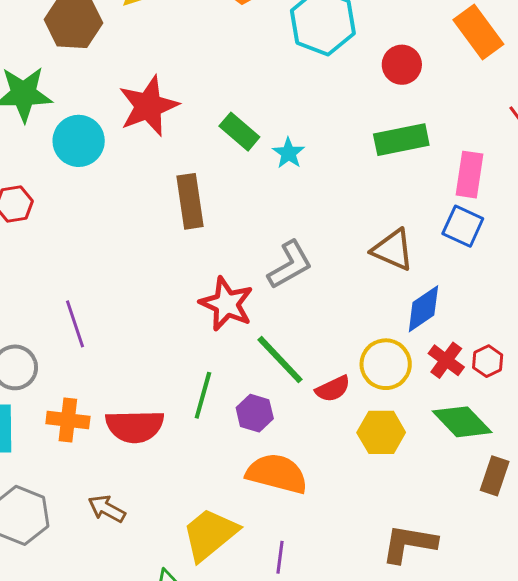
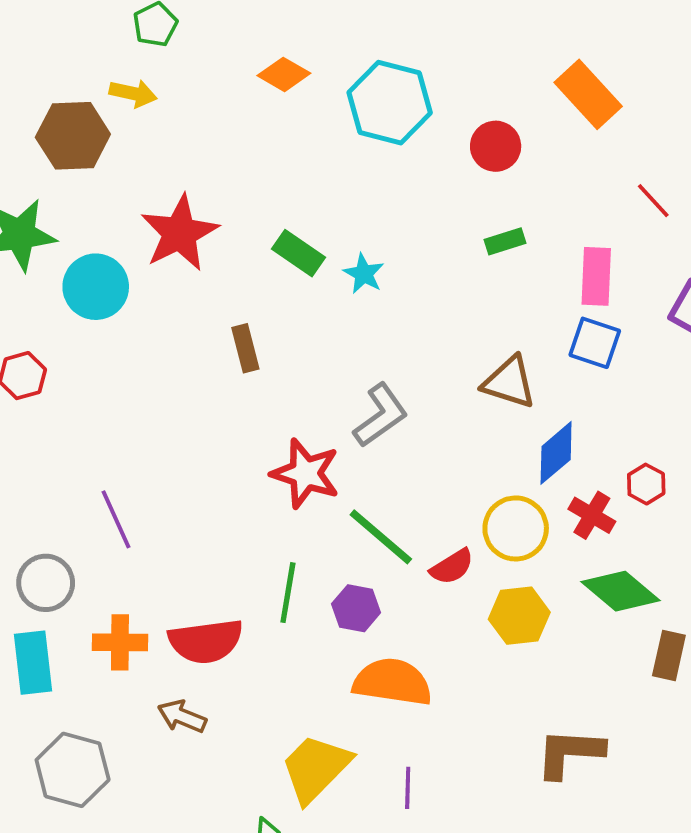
green rectangle: (401, 140) -> (505, 241), size x0.6
brown rectangle: (190, 201) -> (245, 348), size x0.7
red hexagon: (488, 361) -> (646, 484), moved
brown arrow: (107, 509) -> (182, 716), moved

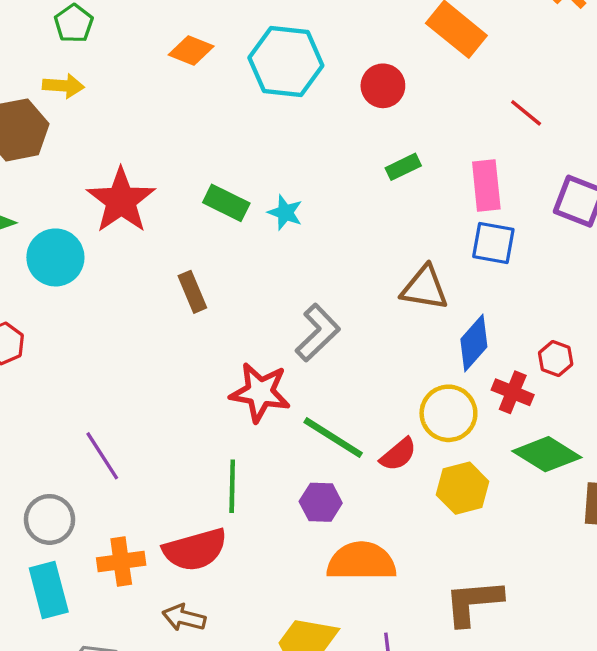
green line: (288, 593) -> (232, 486), moved
brown L-shape: (570, 753) -> (473, 602), moved

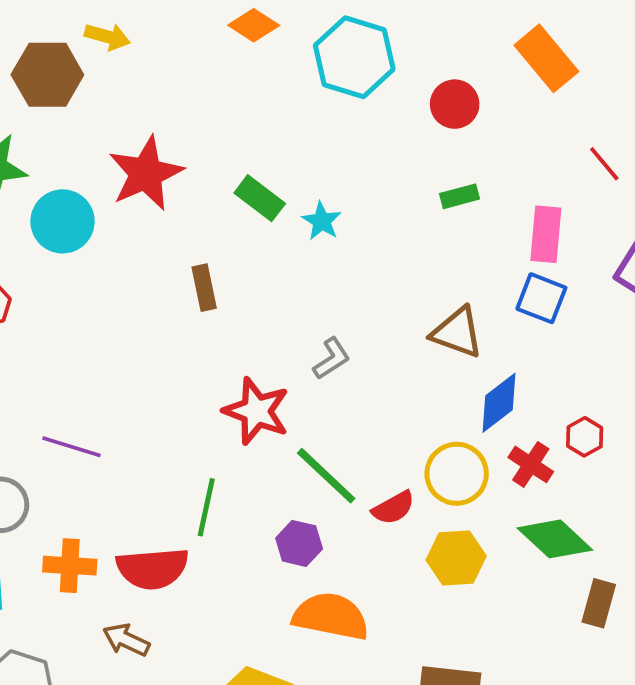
gray L-shape: (318, 333) -> (332, 359), size x0.7
purple line: (102, 456) -> (71, 447), turned -51

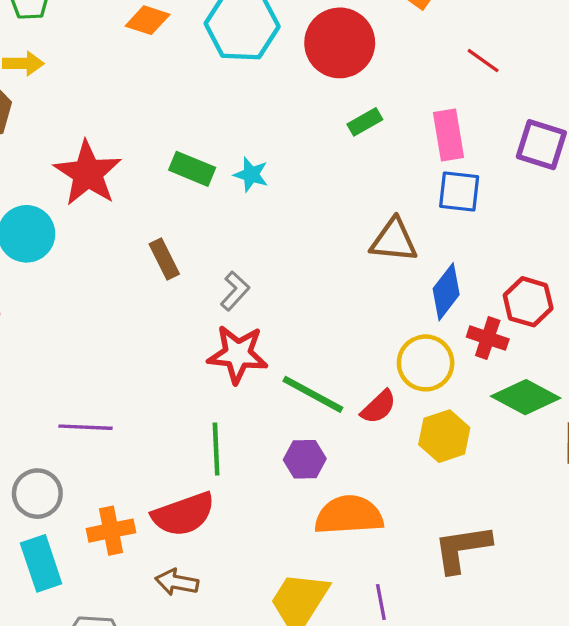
red circle: (455, 104) -> (340, 43), size x1.6
gray L-shape: (332, 359) -> (235, 291), moved
red hexagon: (585, 437) -> (528, 302), size x1.4

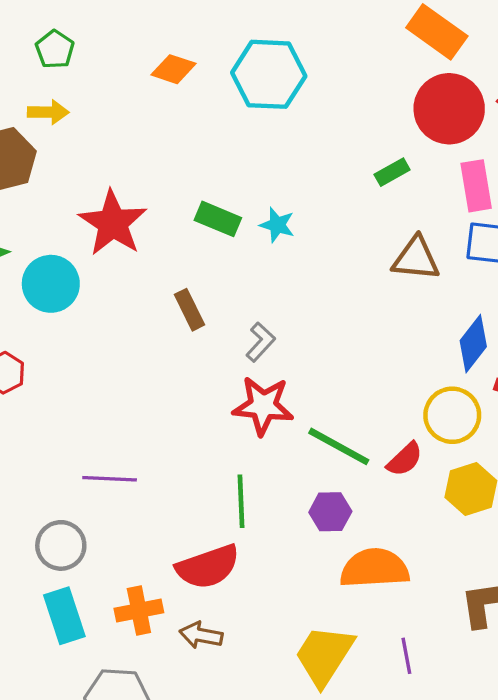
red circle: (340, 43) -> (449, 109), moved
brown triangle: (394, 240) -> (416, 259), moved
orange cross: (111, 531) -> (139, 611), moved

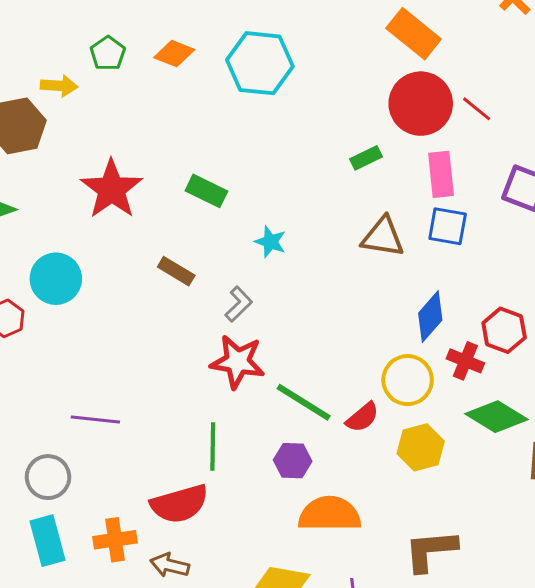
green pentagon: (55, 49) -> (108, 53), moved
cyan star: (277, 225) -> (270, 242), moved
cyan circle: (51, 284) -> (56, 279), moved
brown rectangle: (189, 310) -> (176, 271), turned -36

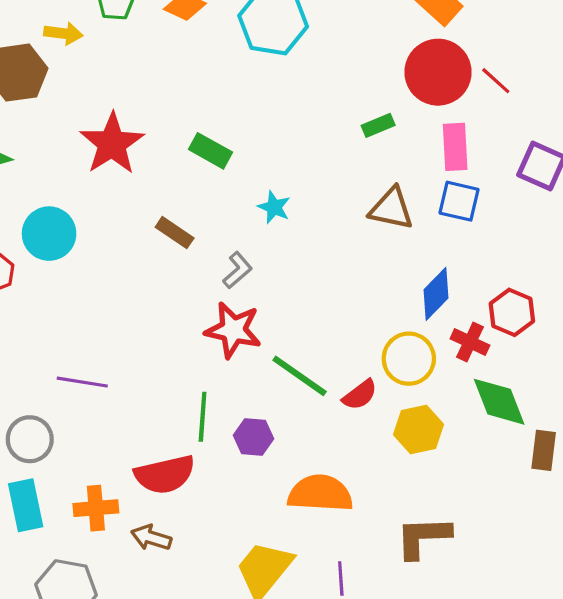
green diamond: (496, 417) -> (499, 402), turned 34
purple hexagon: (293, 461) -> (253, 437), moved

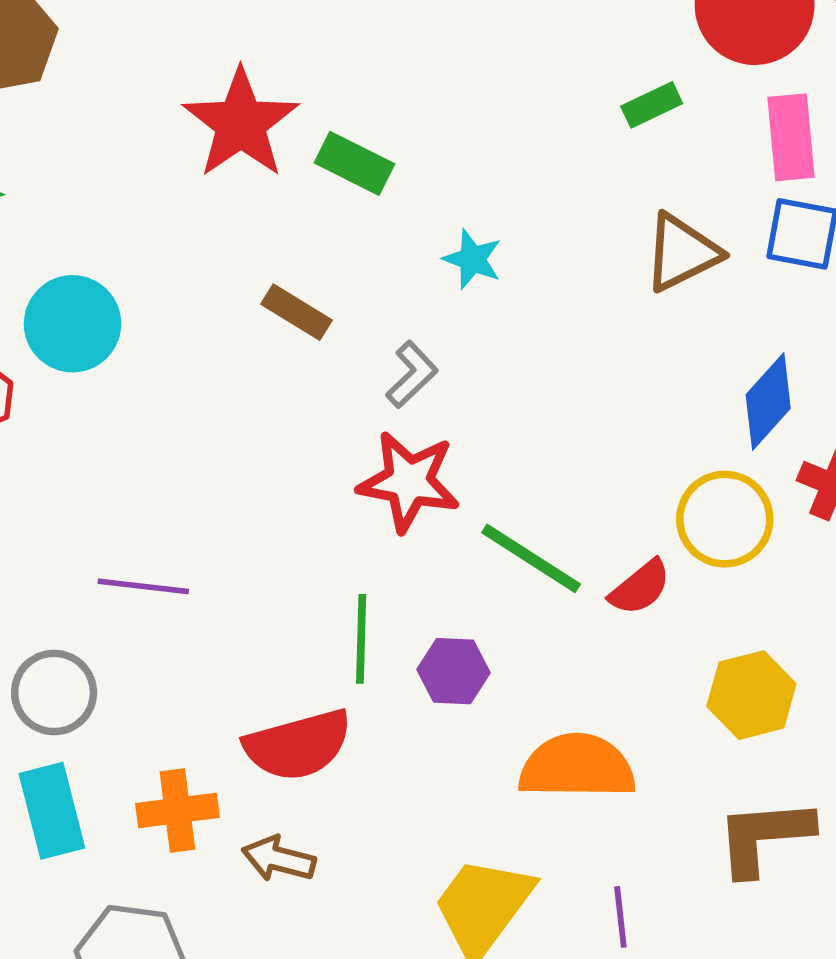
red star: (112, 144) -> (241, 123), moved
brown triangle: (391, 209) -> (682, 252), turned -36
yellow hexagon: (418, 429) -> (751, 695), moved

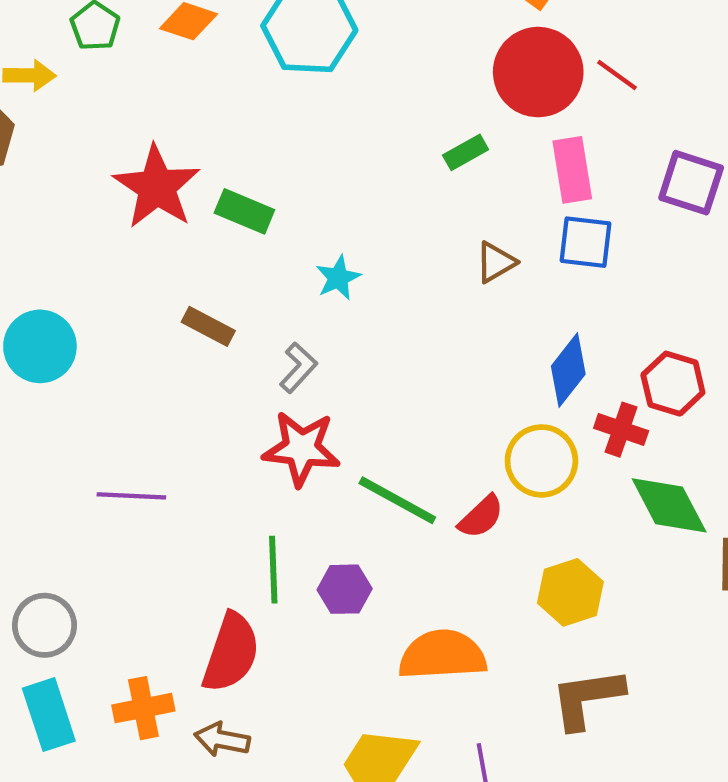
brown triangle: (682, 252) -> (496, 262), size x0.7
cyan star: (472, 259) -> (338, 278), turned 30
purple line: (143, 586) -> (131, 496), moved
red semicircle: (298, 745) -> (231, 653), turned -52

